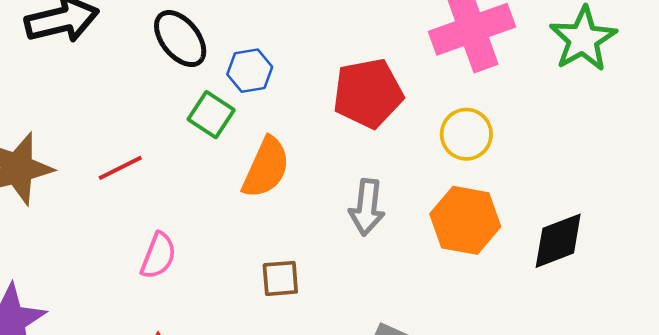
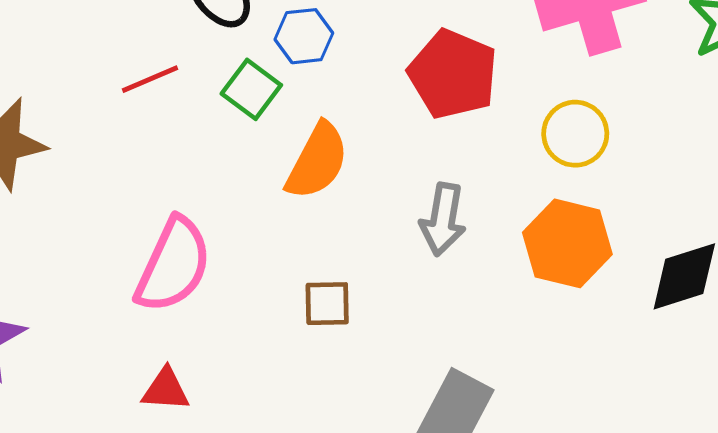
red pentagon: (368, 93) -> (453, 74), turned 30
red line: (120, 168) -> (150, 79), moved
pink semicircle: (158, 256) -> (173, 265), size x1.6

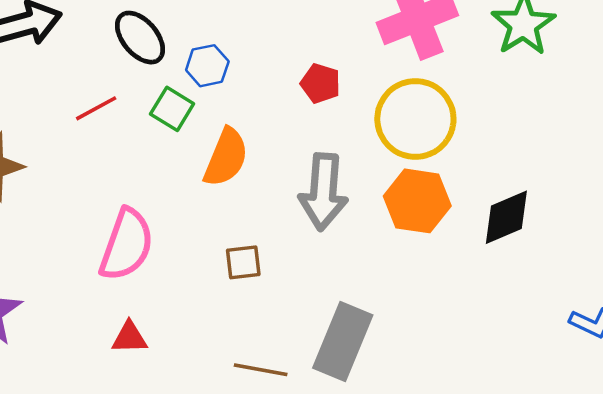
red pentagon: (453, 74) -> (320, 83), size x0.6
yellow circle: (575, 134) -> (415, 119), size x1.6
gray arrow: (443, 219) -> (323, 192), size x1.4

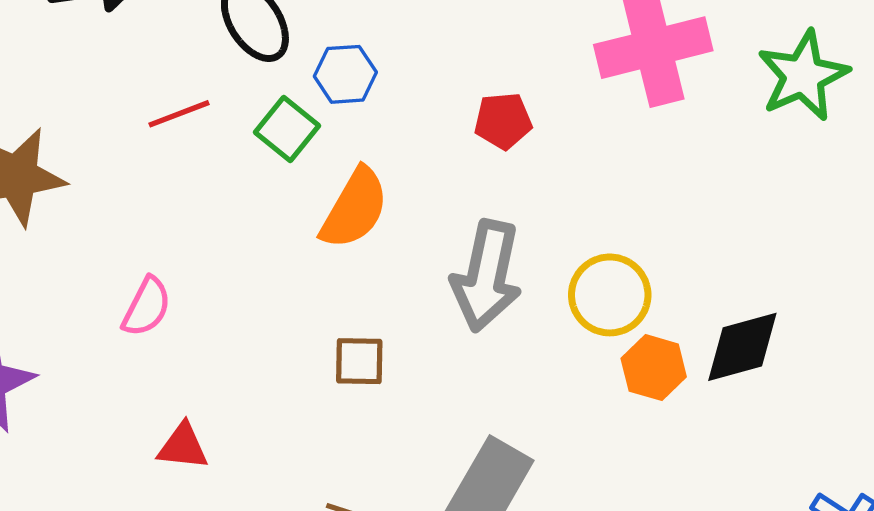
red pentagon: (320, 83) -> (503, 121), turned -30
yellow circle: (415, 119) -> (610, 295), moved, size x0.7
orange hexagon: (417, 201) -> (654, 368), moved, size x0.7
pink semicircle: (127, 245) -> (147, 307), moved, size x0.6

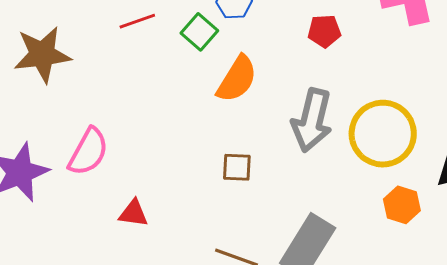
yellow circle: (610, 295) -> (383, 134), size x1.4
pink semicircle: (147, 307) -> (88, 152), moved, size x1.4
orange hexagon: (654, 368) -> (402, 205), moved

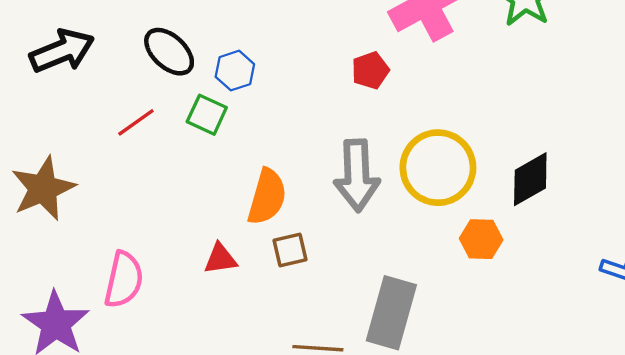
red pentagon: (324, 31) -> (370, 70), moved
orange semicircle: (237, 79) -> (267, 197), moved
red triangle: (134, 213) -> (220, 259), moved

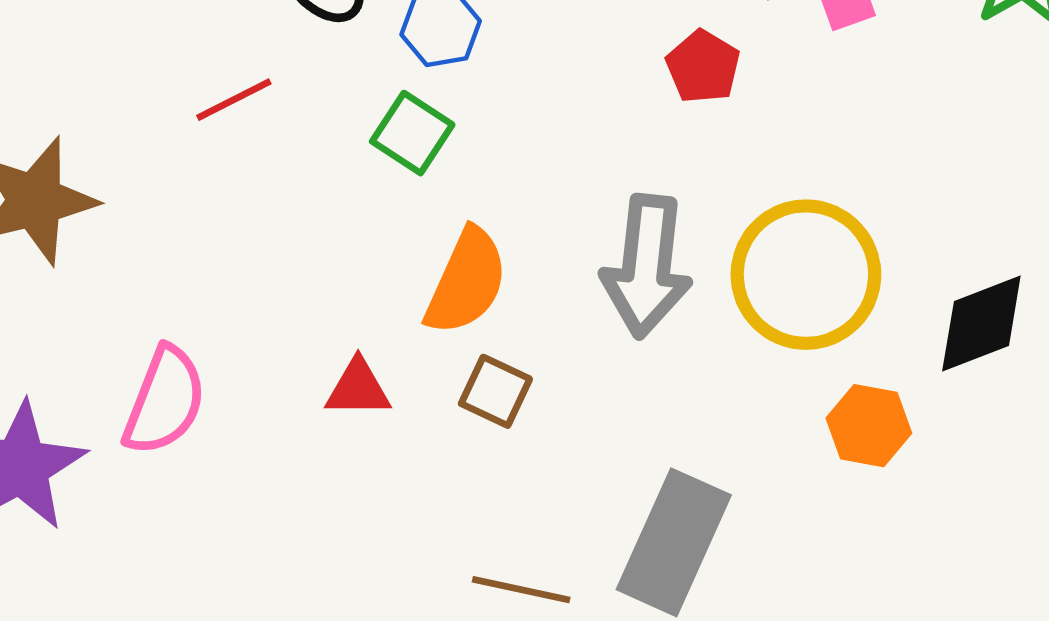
red pentagon: (370, 70) -> (703, 67), turned -30
green square: (207, 115) -> (412, 133), moved
brown square: (290, 250) -> (495, 391), turned 30

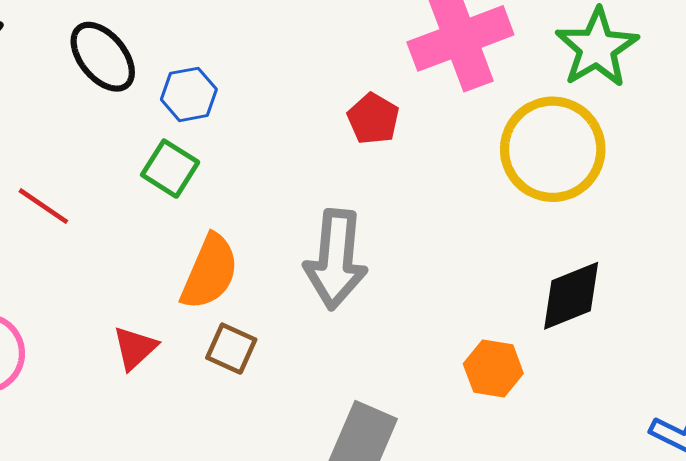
red line: (234, 100) -> (43, 206), moved, turned 62
yellow circle: (806, 275) -> (553, 149), moved
red triangle: (358, 388) -> (135, 348), turned -42

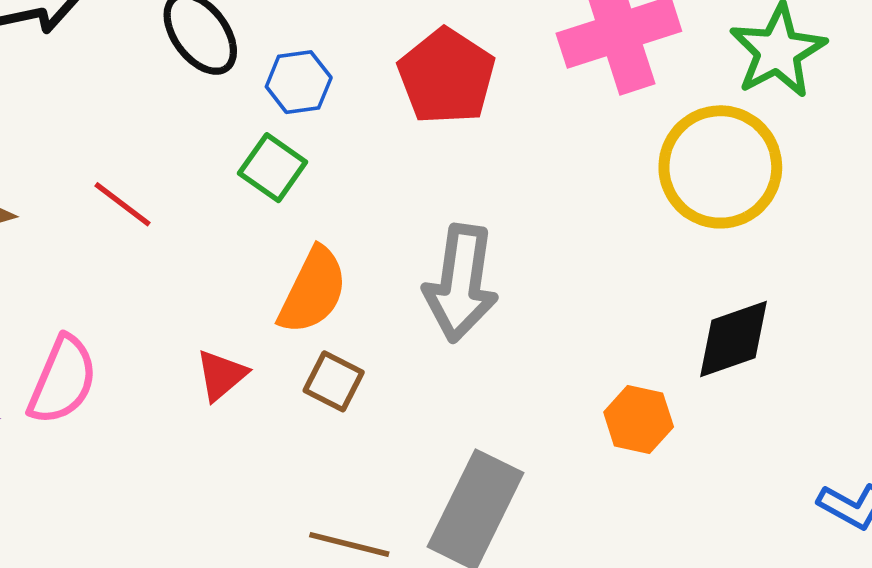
red pentagon: (373, 119) -> (447, 76), moved, size x1.6

